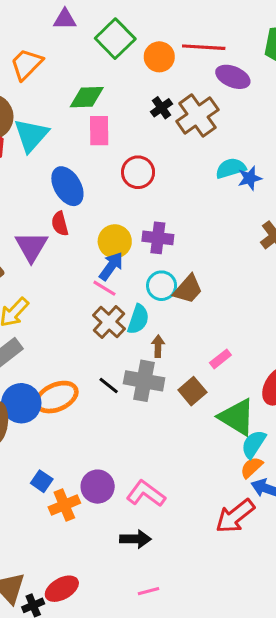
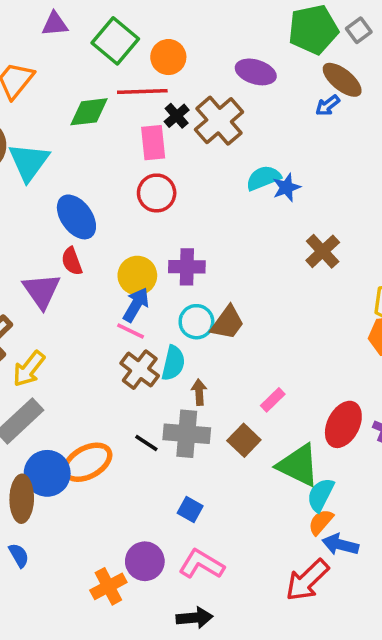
red line: (204, 47) -> (142, 92), moved
pink rectangle: (99, 131) -> (153, 143), moved
blue square: (42, 481) -> (190, 509), moved

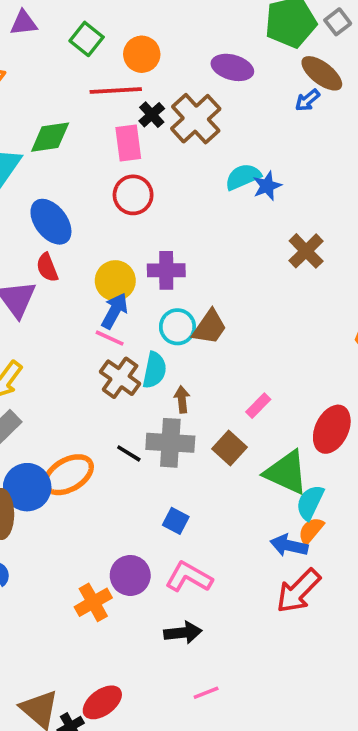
green square: (115, 41) -> (87, 39), size x0.7
green diamond: (89, 112) -> (50, 137), moved
blue arrow: (340, 545) -> (289, 545), moved

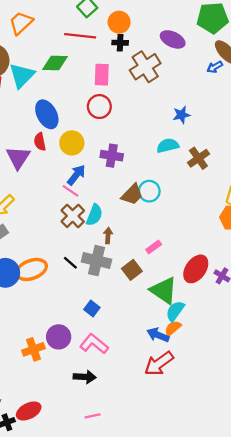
red line: (116, 91) -> (80, 36), moved
black cross: (152, 115) -> (120, 43), moved, turned 35
cyan semicircle: (243, 177) -> (168, 146), moved
yellow circle: (115, 281) -> (72, 143), moved
cyan circle: (177, 327) -> (149, 191), moved

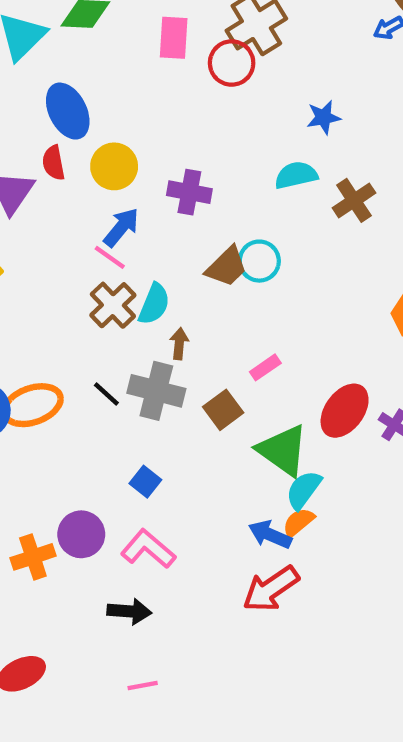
red circle: (99, 107) -> (232, 63), moved

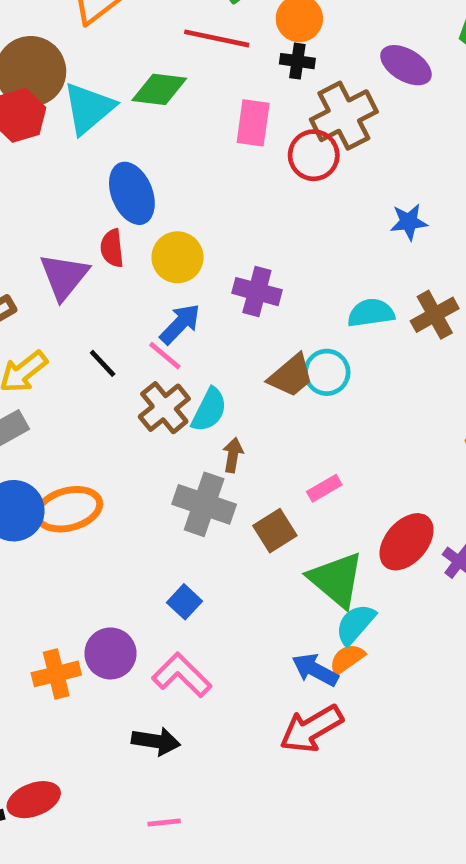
cyan semicircle: (296, 175) -> (371, 313), moved
black line: (106, 394) -> (103, 363), moved

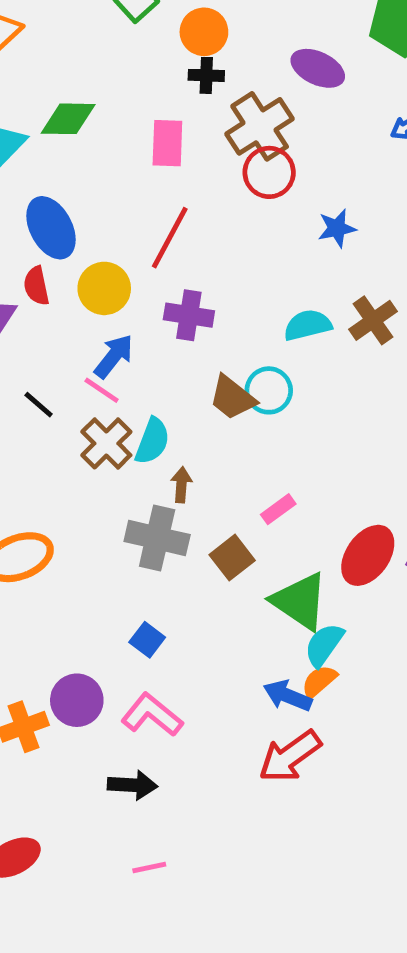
red line: (217, 38) -> (170, 238), moved, turned -68
red circle: (314, 155) -> (269, 172), moved
brown trapezoid: (291, 376) -> (232, 398), turned 84

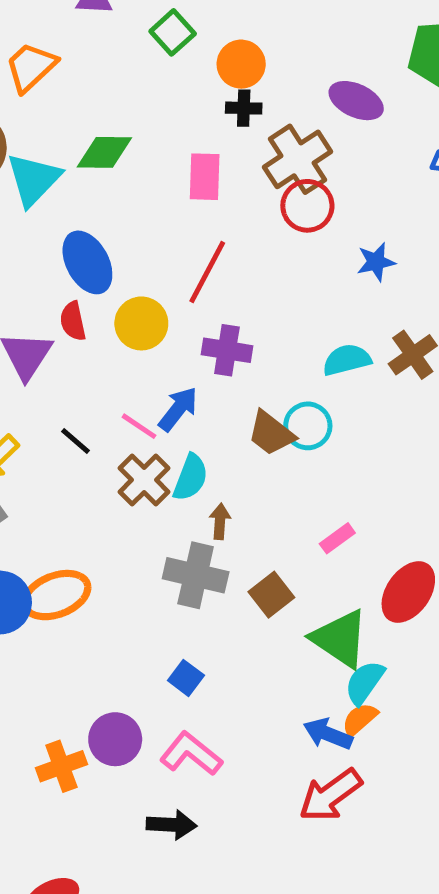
blue arrow: (114, 356) -> (178, 409), moved
pink rectangle: (278, 509) -> (337, 538), moved

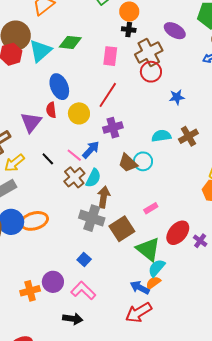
purple cross: (227, 350) -> (113, 128), turned -30
brown arrow: (220, 521) -> (104, 197), size x1.5
brown square: (271, 595) -> (122, 229), size x1.4

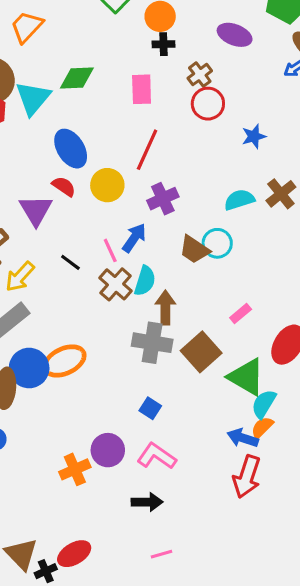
brown cross: (149, 52) -> (200, 75), size x0.6
red semicircle: (51, 110) -> (64, 186), turned 140
pink line: (74, 155) -> (110, 250), turned 35
red arrow: (139, 313) -> (247, 477), turned -32

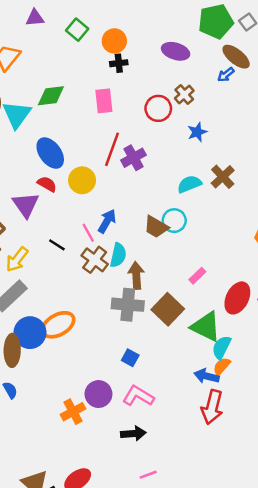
brown cross: (200, 75) -> (184, 95), moved
purple cross: (163, 199) -> (133, 158), moved

